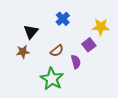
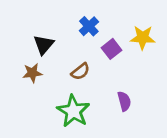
purple square: (89, 45) -> (112, 49), moved
purple semicircle: (76, 62) -> (124, 101), moved

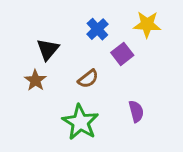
yellow star: (143, 38) -> (147, 24), moved
brown star: (32, 73) -> (35, 80), turned -30

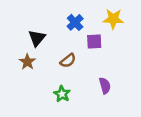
purple square: (122, 54) -> (94, 42), turned 35
green star: (80, 122) -> (62, 94), size x0.6

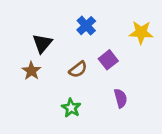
yellow star: (113, 19) -> (141, 32), moved
purple square: (94, 42) -> (108, 60), moved, turned -35

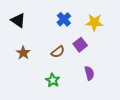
yellow star: (141, 32) -> (94, 22), moved
black triangle: (42, 43) -> (18, 20), moved, turned -35

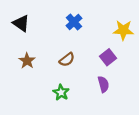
yellow star: (94, 22) -> (123, 30), moved
purple square: (80, 45) -> (108, 57), moved

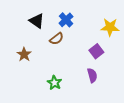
black triangle: (21, 23) -> (37, 21), moved
brown semicircle: (67, 60) -> (57, 39), moved

